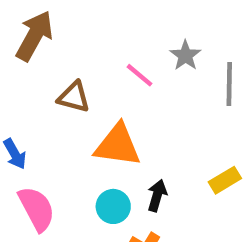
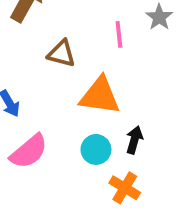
pink line: (139, 75) -> (119, 34), turned 44
pink semicircle: (37, 209) -> (29, 151), turned 78

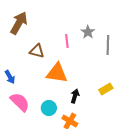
cyan circle: (96, 149) -> (49, 108), moved
pink semicircle: (29, 151) -> (20, 102), turned -95

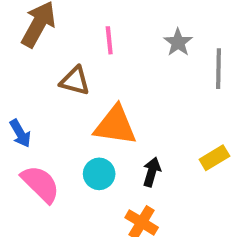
pink line: (67, 41) -> (109, 40), moved
cyan circle: (49, 108) -> (99, 174), moved

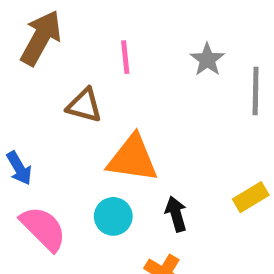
black arrow: (152, 172) -> (176, 214), turned -32

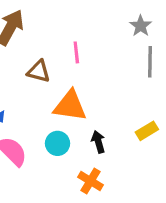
pink line: (125, 57) -> (76, 52), moved
gray star: (207, 60) -> (141, 26), moved

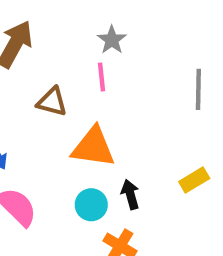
gray star: (141, 26) -> (112, 40), moved
cyan circle: (58, 143) -> (91, 205), moved

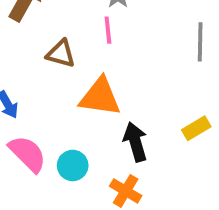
black arrow: (130, 194) -> (135, 142), size x1.4
cyan circle: (91, 205) -> (73, 165), moved

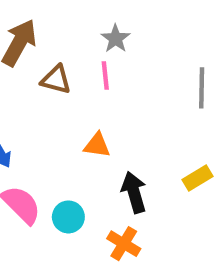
brown triangle: (61, 54) -> (56, 80), moved
orange triangle: (100, 97) -> (97, 145), size x0.6

